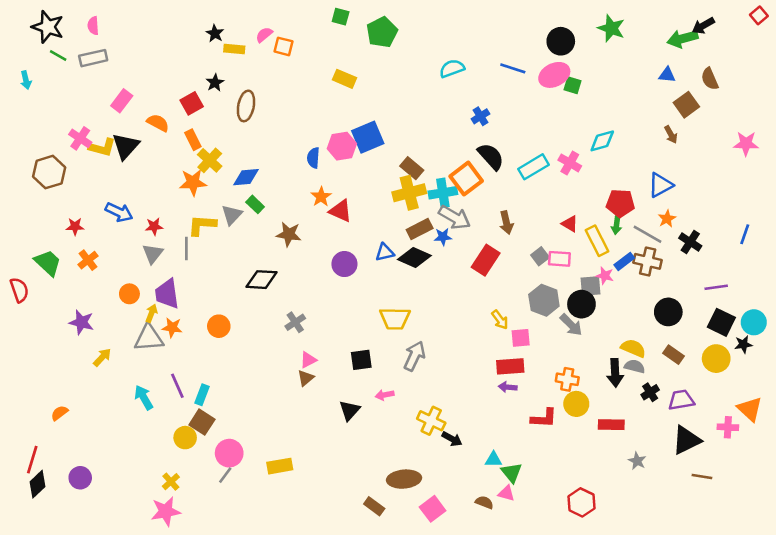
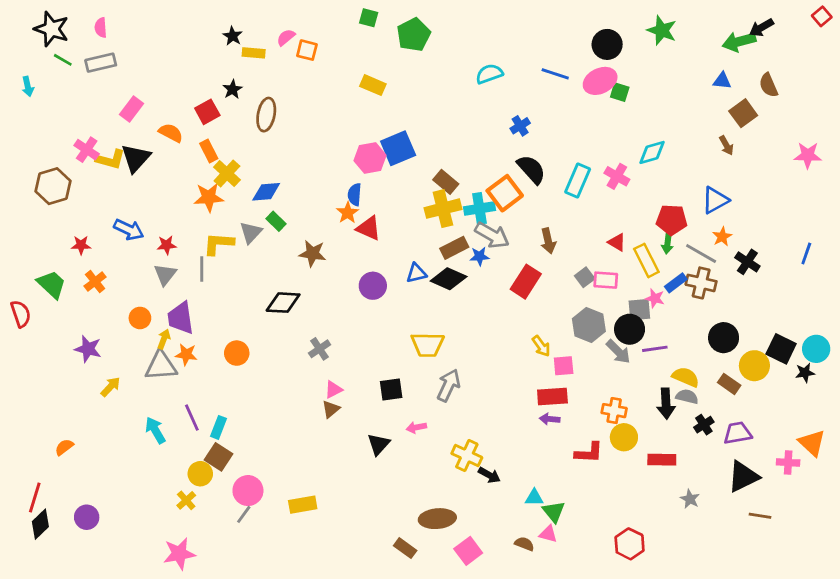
blue semicircle: (313, 158) -> (355, 195), moved
cyan rectangle: (534, 167) -> (578, 181), turned -36
purple line: (716, 287) -> (655, 349), moved
yellow circle: (716, 359) -> (754, 366), moved
yellow cross: (171, 482) -> (186, 500), moved

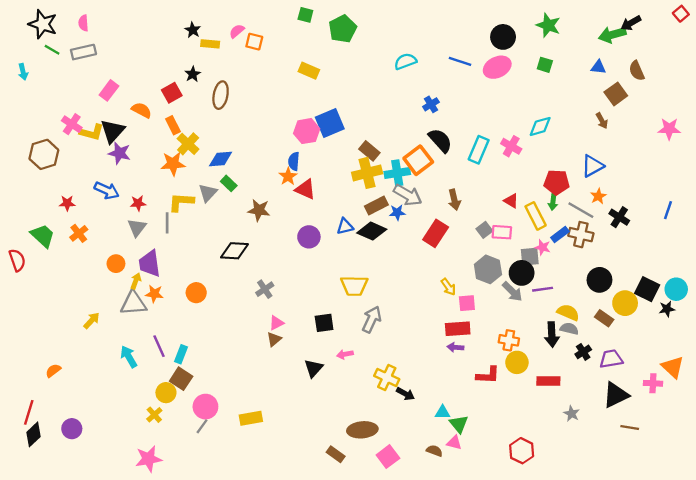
green square: (620, 92) -> (545, 65), moved
purple star: (88, 349) -> (119, 153), moved

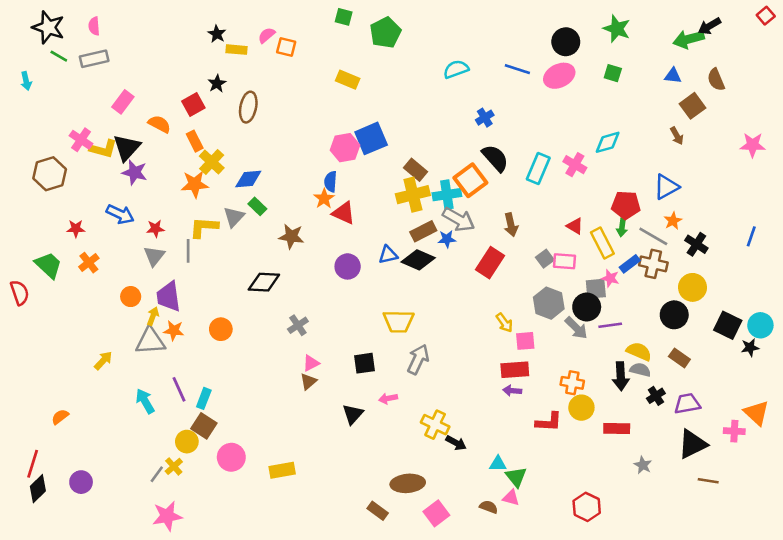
yellow circle: (625, 303) -> (693, 287), moved
gray line: (202, 426) -> (157, 474), moved

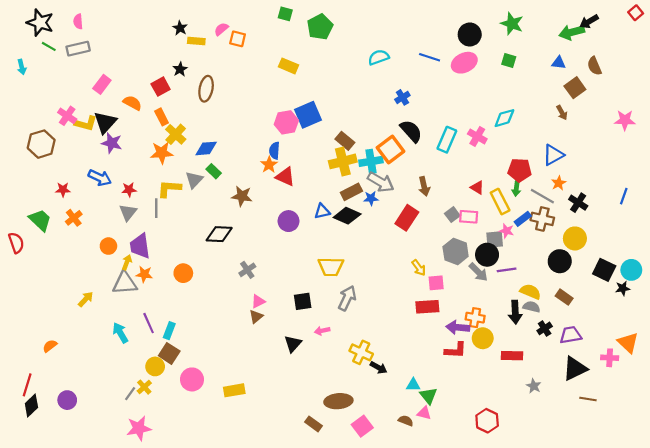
purple arrow: (512, 391) -> (458, 327), moved, size x1.5

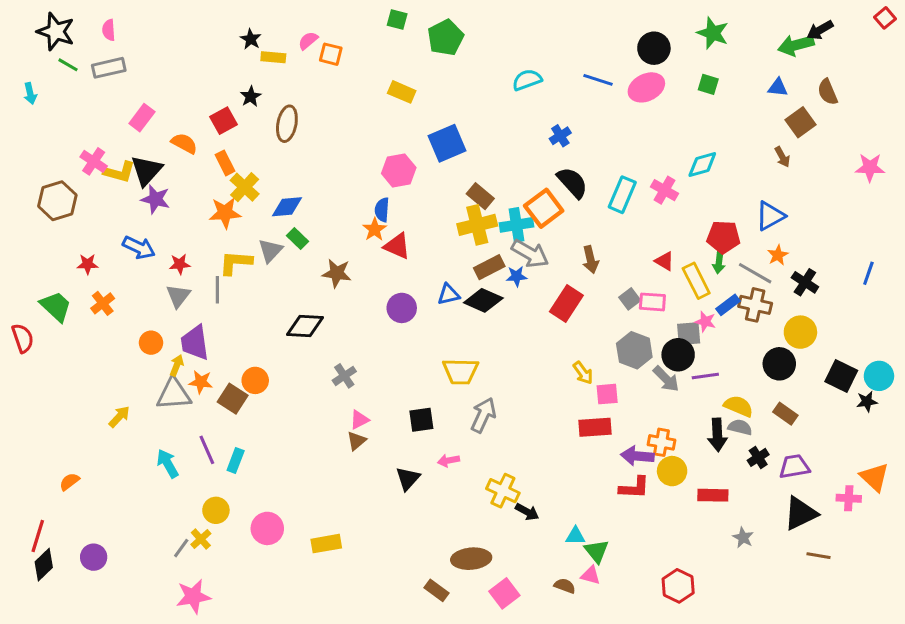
blue square: (308, 115) -> (447, 143), moved
brown square: (169, 353) -> (233, 399), moved

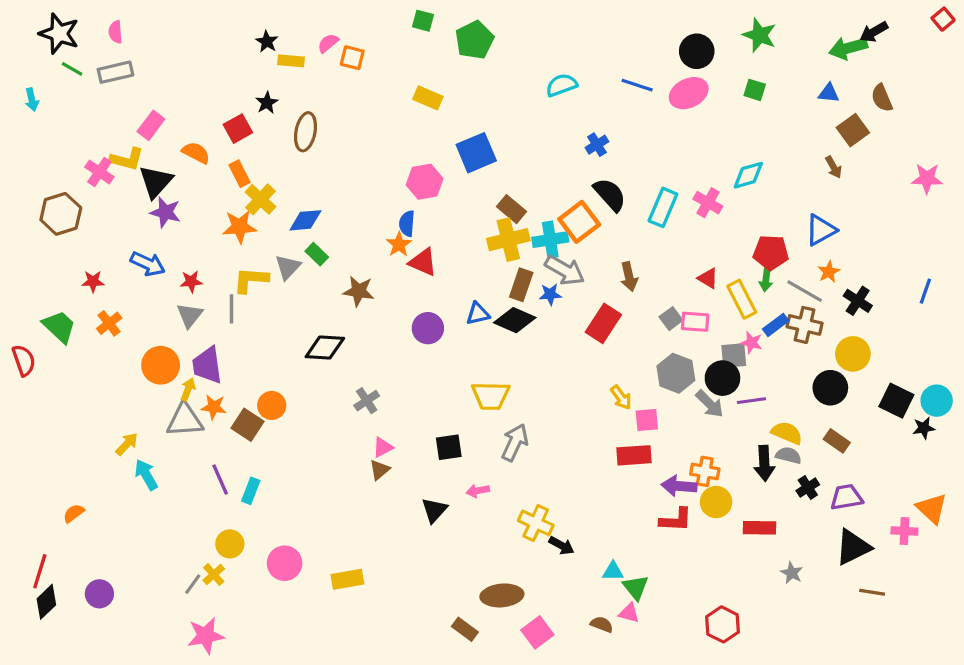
yellow L-shape: (119, 172) -> (127, 159), moved
brown rectangle: (489, 267) -> (521, 285), turned -44
orange circle: (151, 343) -> (161, 365), size x1.5
cyan arrow: (168, 463) -> (146, 475), moved

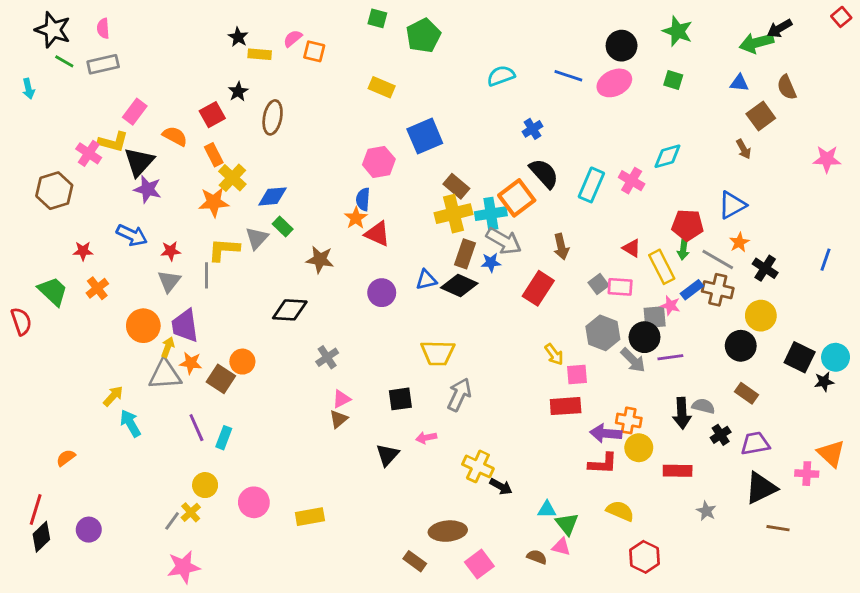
yellow semicircle: (787, 433) -> (620, 511), moved

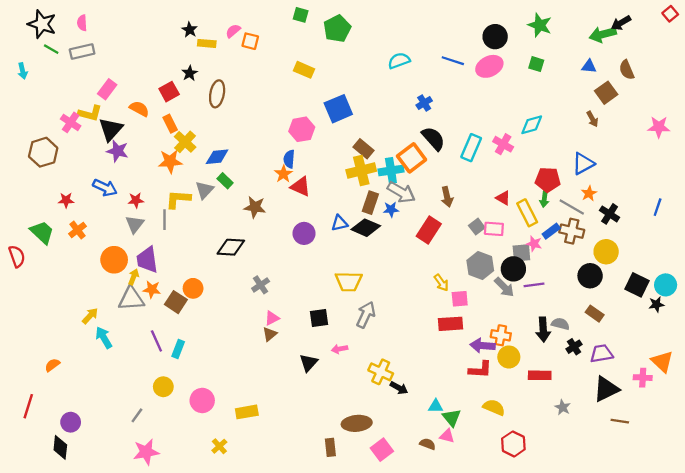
yellow cross: (191, 512) -> (219, 446), moved
black diamond: (41, 537) -> (60, 447), moved, turned -40
brown rectangle: (415, 561) -> (330, 447), turned 48

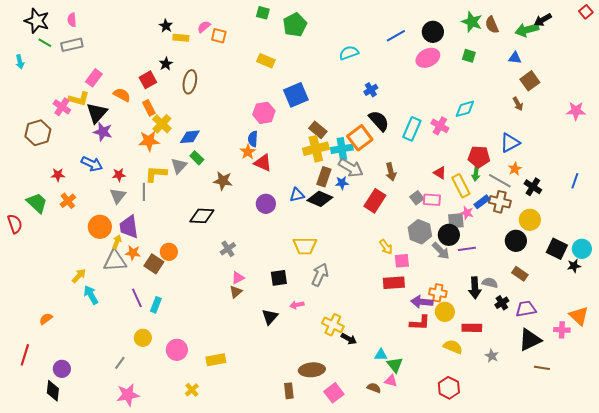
blue line: (453, 61) -> (396, 36), moved, turned -48
brown semicircle: (627, 70) -> (492, 25), moved
yellow semicircle: (494, 407) -> (453, 347), moved

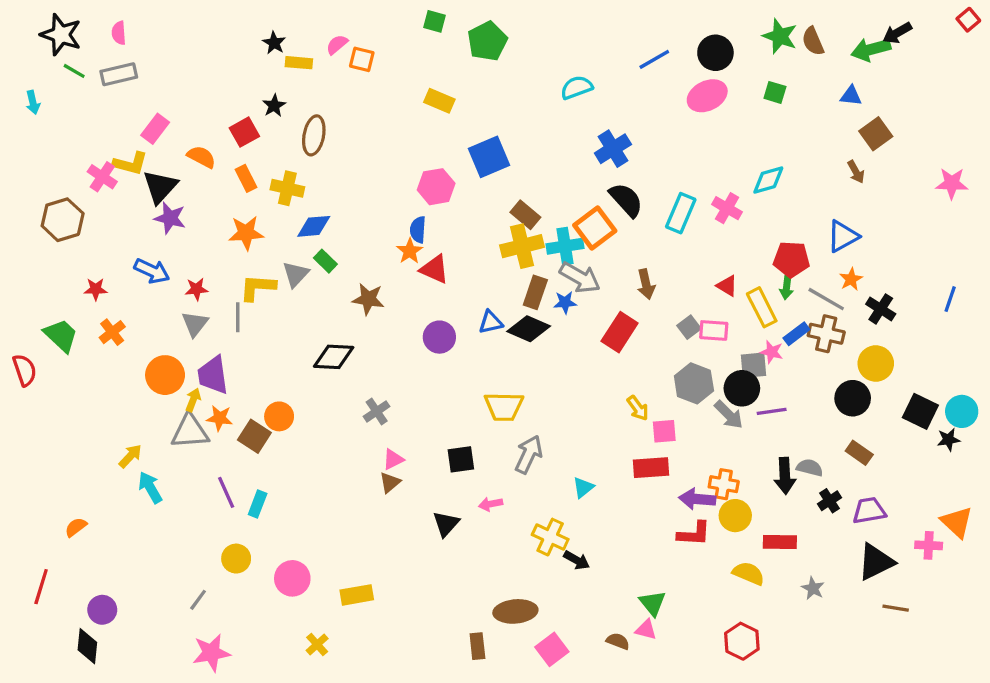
blue cross: (371, 90) -> (613, 149), size x1.5
yellow cross: (162, 124) -> (287, 188), moved, turned -30
cyan triangle: (381, 355) -> (583, 487), moved, turned -40

